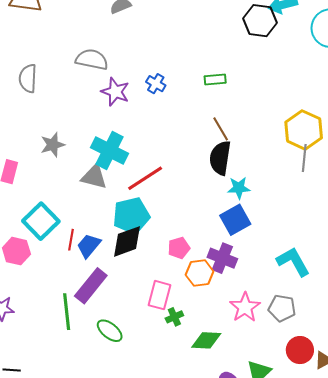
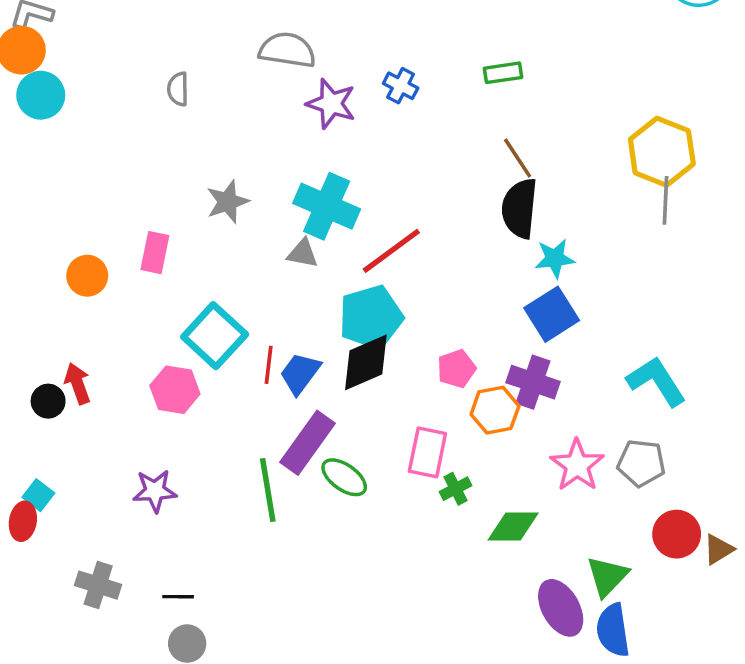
gray semicircle: (28, 78) -> (178, 89), size x0.7
gray triangle: (94, 177) -> (303, 253), size x0.7
green ellipse: (110, 331) -> (344, 477), moved

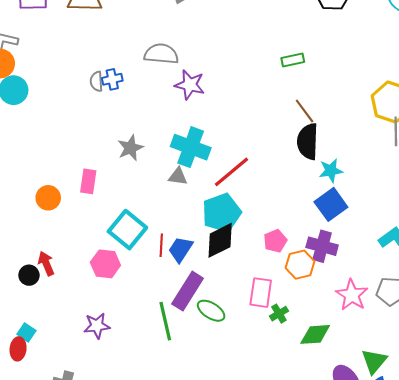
blue cross: (401, 86) -> (112, 79), moved, turned -36

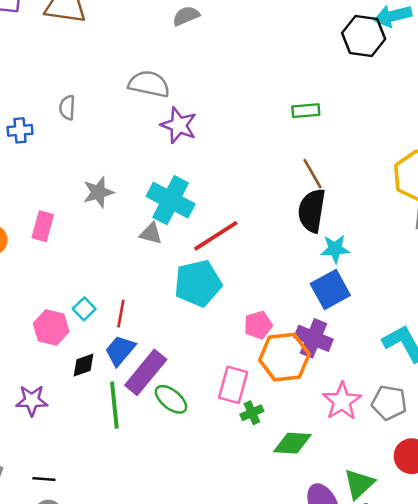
blue cross: (112, 79) -> (20, 130), moved
cyan square: (127, 230) -> (84, 309), moved, size x0.5
black diamond: (220, 240) -> (83, 365), moved, size x0.6
blue trapezoid: (181, 249) -> (120, 351), moved
orange hexagon: (300, 265) -> (284, 357), size x1.4

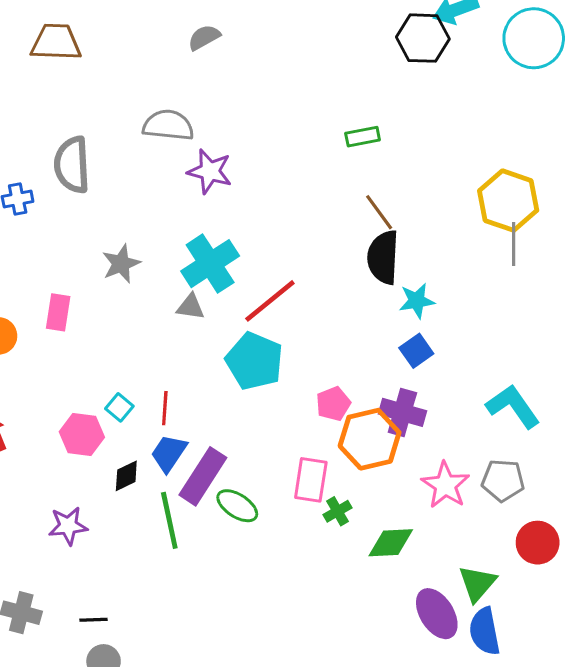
gray semicircle: (67, 108) -> (72, 165), size x1.8
cyan cross: (171, 200) -> (210, 264), turned 36
cyan pentagon: (198, 283) -> (254, 361), turned -30
blue square: (330, 289) -> (416, 351), size x0.7

